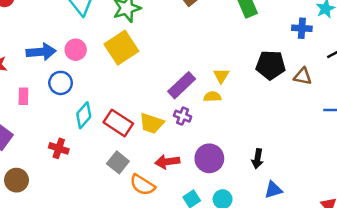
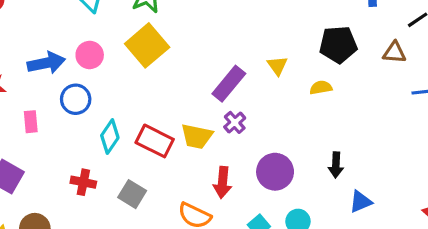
brown triangle: (303, 76) -> (394, 52), moved
yellow semicircle: (212, 97) -> (321, 88), moved
purple cross: (183, 116) -> (235, 122), turned 35
gray square: (118, 162) -> (132, 194), moved
red arrow: (167, 162) -> (222, 182), turned -70

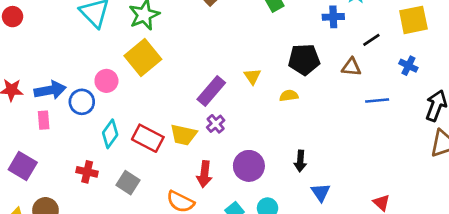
pink circle: (90, 55) -> (106, 81), moved
blue arrow: (46, 63) -> (50, 90), moved
blue triangle: (361, 202) -> (321, 192), turned -42

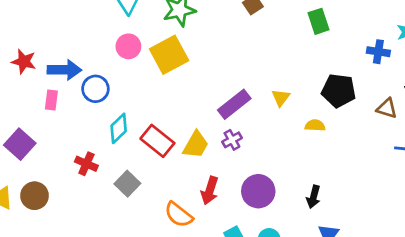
pink circle: (106, 81) -> (128, 46), moved
yellow trapezoid: (183, 135) -> (196, 145), turned -84

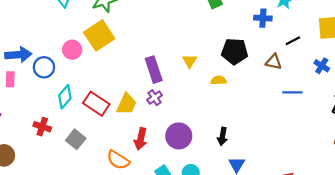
pink circle: (128, 46) -> (72, 50), moved
purple rectangle: (234, 104) -> (154, 70), turned -65

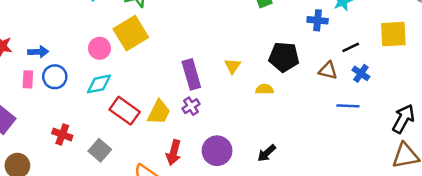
blue arrow: (18, 55) -> (38, 52), size x0.7
blue cross: (322, 66) -> (361, 73), moved
blue circle: (44, 67) -> (55, 77), moved
cyan diamond: (65, 97) -> (99, 84), moved, turned 35
black arrow: (222, 136) -> (267, 153), turned 36

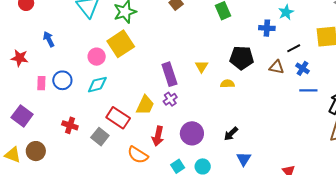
blue arrow: (38, 52) -> (49, 39), moved, turned -112
blue line: (348, 106) -> (308, 90), moved
red rectangle: (125, 111) -> (118, 118), moved

